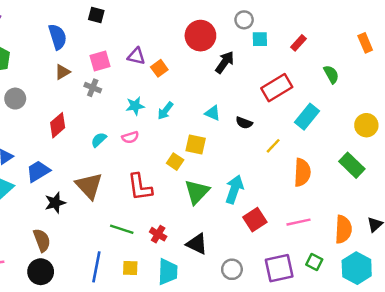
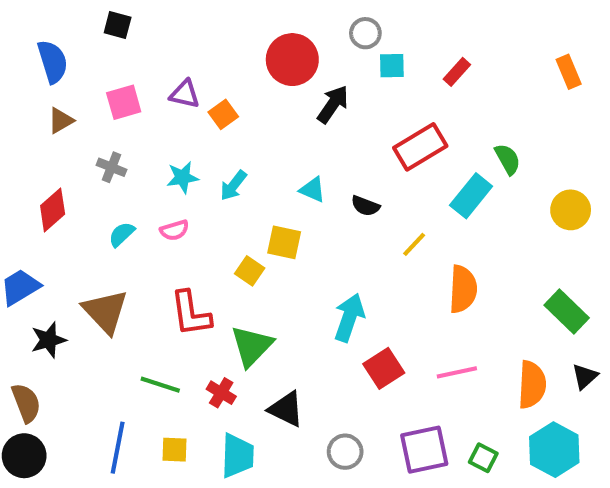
green semicircle: (331, 74) -> (508, 159), moved
gray cross: (93, 88) -> (111, 167), moved
green rectangle: (352, 165) -> (567, 311), moved
green triangle: (197, 192) -> (252, 346), moved
green square: (314, 262) -> (483, 458), moved

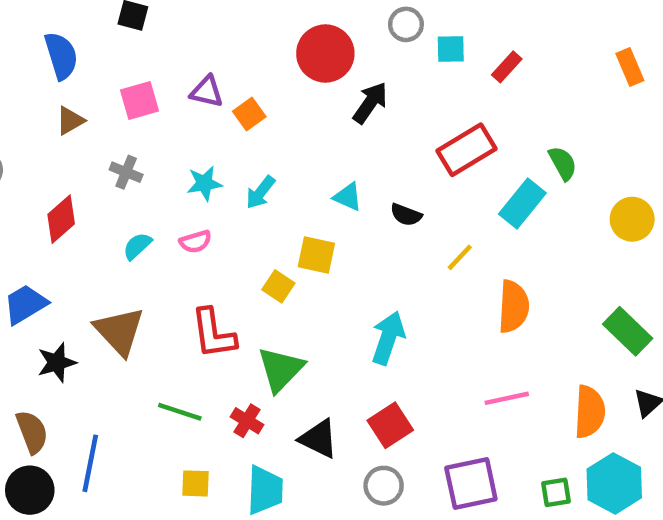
cyan square: (392, 66) -> (451, 49), moved
red square: (384, 368) -> (390, 425), moved
blue line: (118, 448) -> (90, 463), moved
green square: (483, 458) -> (556, 492), moved, turned -36

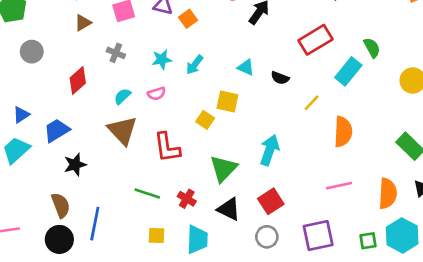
brown triangle: (119, 331) -> (122, 130), moved
green triangle: (281, 369) -> (224, 169), moved

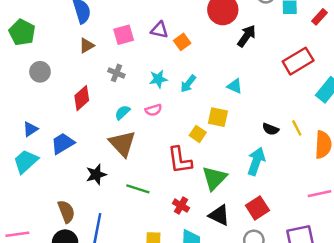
black semicircle: (280, 78) -> (271, 129), moved
yellow line: (312, 103) -> (297, 128), moved, turned -70
red L-shape: (167, 147) -> (180, 160), moved
black star: (75, 165) -> (96, 175), moved
green line: (147, 193) -> (138, 189), moved

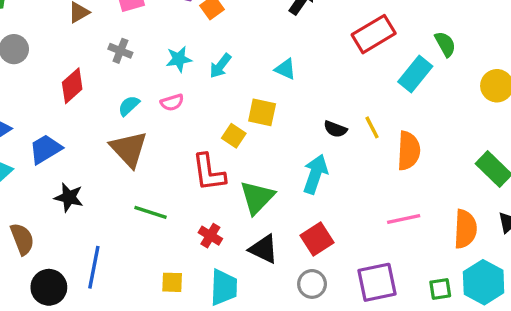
black star: (96, 175) -> (69, 197), moved, turned 30
brown semicircle: (66, 212) -> (22, 239), moved

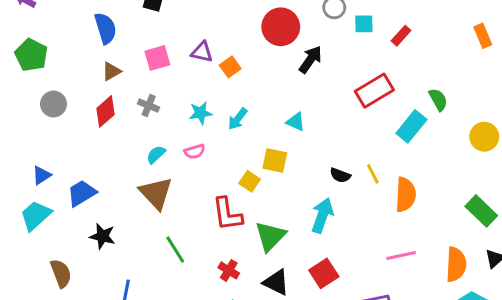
red diamond: (72, 86) -> (105, 111), moved
green line: (150, 212) -> (175, 250), turned 40

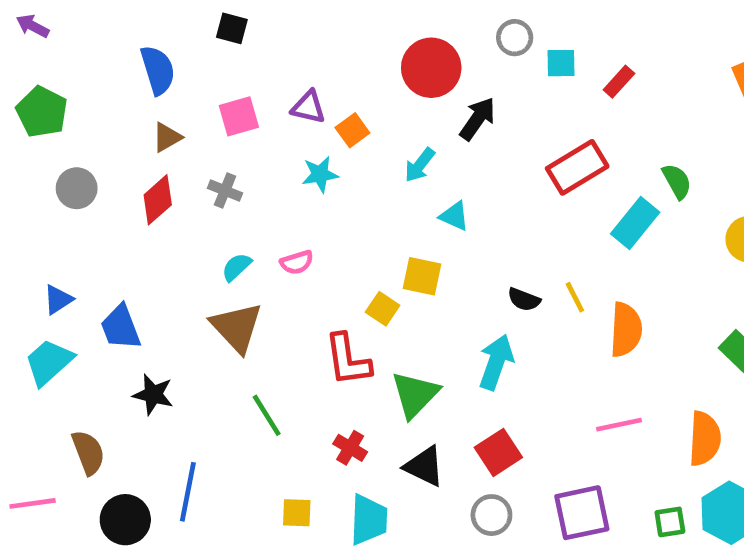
cyan star: (201, 113) -> (320, 174), moved
cyan arrow: (238, 119) -> (420, 165), moved
blue trapezoid: (82, 193) -> (121, 327), turned -80

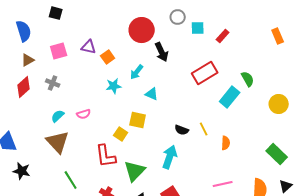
black arrow: (478, 119) -> (162, 52), turned 120
cyan star: (320, 174) -> (114, 86), moved
orange semicircle: (626, 330) -> (226, 143), size x0.6

